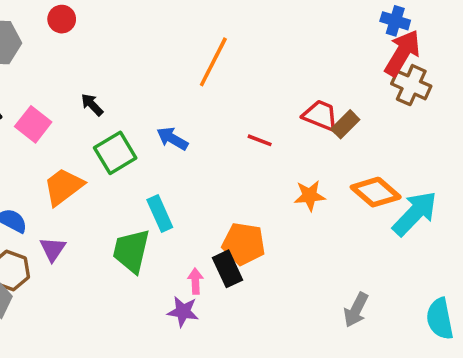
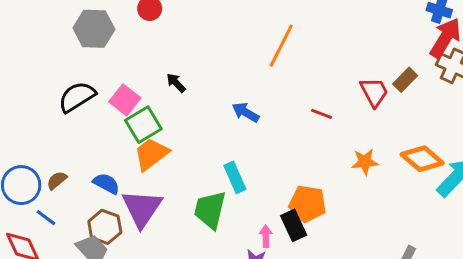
red trapezoid: (320, 115) -> (374, 92), turned 40
brown rectangle: (345, 124) -> (405, 80), moved
green square: (115, 153) -> (143, 125), moved
purple triangle: (53, 249) -> (142, 208), size x1.8

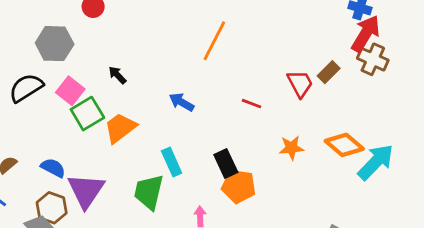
gray hexagon: (94, 29) -> (55, 44), moved
orange trapezoid: (151, 154) -> (120, 128), moved
black rectangle: (294, 225) -> (226, 163), moved

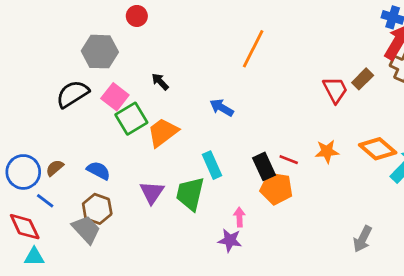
red line: (252, 104) -> (289, 160), moved
purple triangle: (86, 191) -> (152, 192), moved, size x0.7

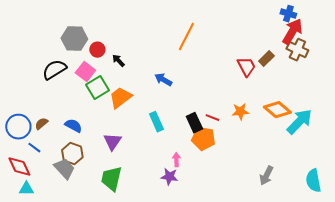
red circle: (137, 16) -> (97, 50), moved
green trapezoid: (190, 194) -> (111, 179), moved

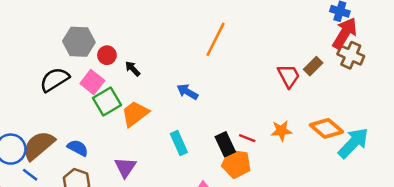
brown semicircle: (41, 124) -> (39, 145), size x2.0

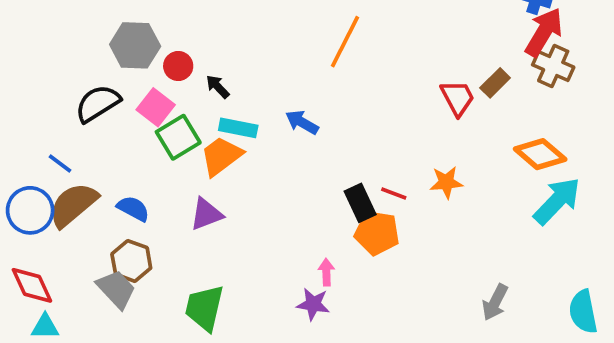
orange diamond: (326, 128) -> (540, 154), moved
cyan rectangle: (179, 143) -> (238, 128), moved, turned -55
purple triangle: (125, 167) -> (206, 214), moved, turned 35
blue line: (30, 175) -> (60, 163), moved

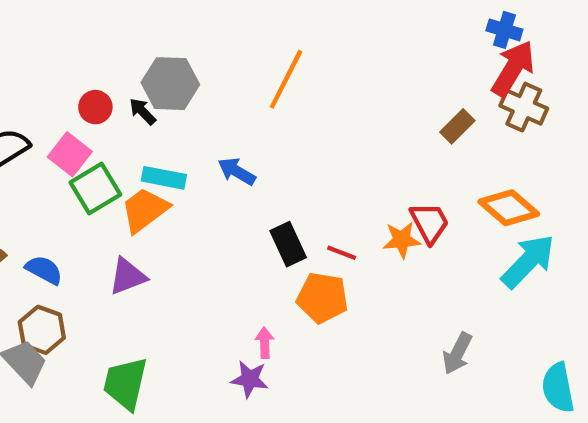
gray hexagon: (135, 45) -> (170, 84), moved
black arrow: (218, 87) -> (143, 111), moved
red trapezoid: (458, 98) -> (430, 223), moved
black rectangle: (360, 203) -> (288, 244), moved
gray arrow: (495, 302) -> (457, 353), moved

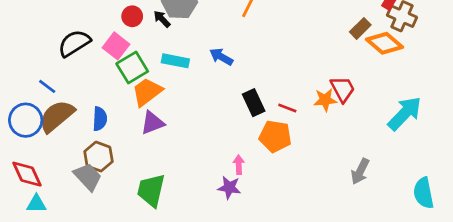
orange diamond: (509, 208) -> (384, 43), moved
orange trapezoid: (145, 210) -> (147, 92), moved
blue semicircle: (44, 270) -> (100, 119), turned 65

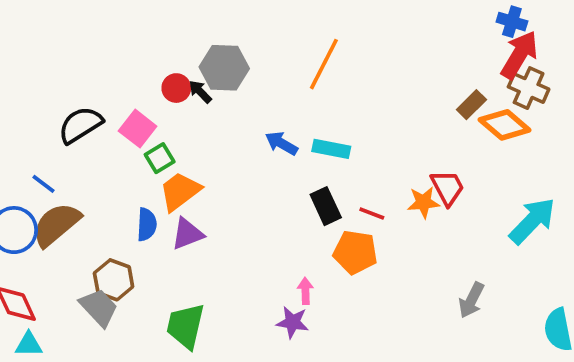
red circle: (132, 16) -> (176, 88), moved
cyan rectangle: (175, 61) -> (331, 149), moved
green square: (132, 68) -> (160, 158), size x0.7
blue semicircle: (100, 119) -> (147, 225), moved

